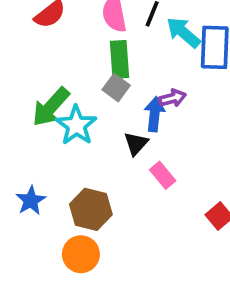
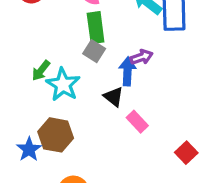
green arrow: (51, 107) -> (41, 71), size x0.6
black triangle: (136, 144) -> (113, 97), turned -30
brown hexagon: (91, 209) -> (56, 135), moved

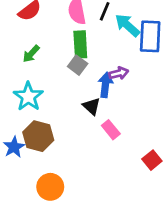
green arrow: (41, 71) -> (31, 54), moved
cyan star: (63, 85) -> (28, 97), moved

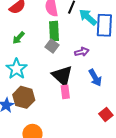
blue arrow: (105, 85) -> (95, 78), moved, turned 144
black triangle: (92, 106) -> (62, 76), size x1.6
pink rectangle: (111, 130) -> (65, 92), moved, turned 32

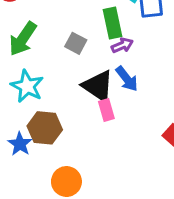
green rectangle: (54, 31) -> (113, 23), moved
green arrow: (18, 38) -> (23, 39), size x1.6
blue arrow: (95, 78) -> (127, 79), moved

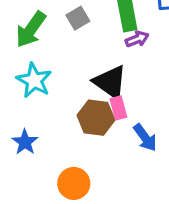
gray square: (76, 43) -> (78, 18), moved, turned 30
blue arrow: (127, 79) -> (145, 138), moved
brown hexagon: (45, 128) -> (96, 118), moved

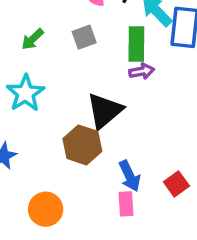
green arrow: (31, 29) -> (33, 39), size x0.6
black triangle: (110, 82) -> (105, 111), turned 33
pink rectangle: (118, 108) -> (126, 204), moved

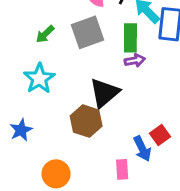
gray square: (84, 37) -> (87, 32), size x1.6
blue arrow: (130, 176) -> (142, 149), moved
red square: (176, 184) -> (160, 135), moved

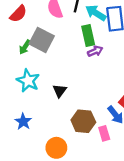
gray square: (87, 32) -> (42, 40), moved, turned -30
black triangle: (104, 93) -> (60, 91), moved, size x0.6
brown hexagon: (86, 121) -> (83, 121), moved

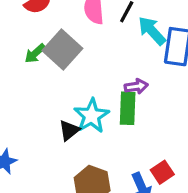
green rectangle: (88, 36) -> (128, 108), moved
cyan star: (28, 81) -> (92, 116), moved

